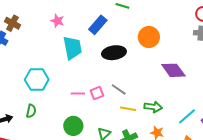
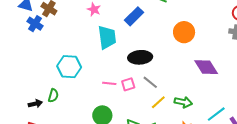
black ellipse: (114, 53) -> (140, 57), moved
yellow line: (128, 109) -> (158, 102), turned -56
green semicircle: (31, 111) -> (53, 96), moved

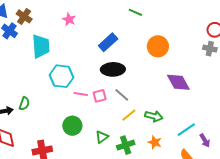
blue rectangle: (134, 16) -> (108, 42), moved
cyan trapezoid: (107, 37) -> (41, 46), moved
cyan hexagon: (69, 67) -> (62, 76), moved

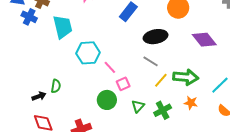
black ellipse: (113, 69) -> (156, 37), moved
pink line: (81, 94) -> (110, 67), turned 48
pink square: (100, 96) -> (123, 84), moved
green arrow: (154, 116) -> (186, 77), size x1.4

